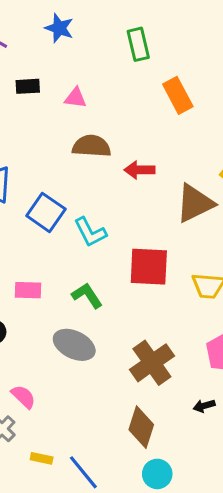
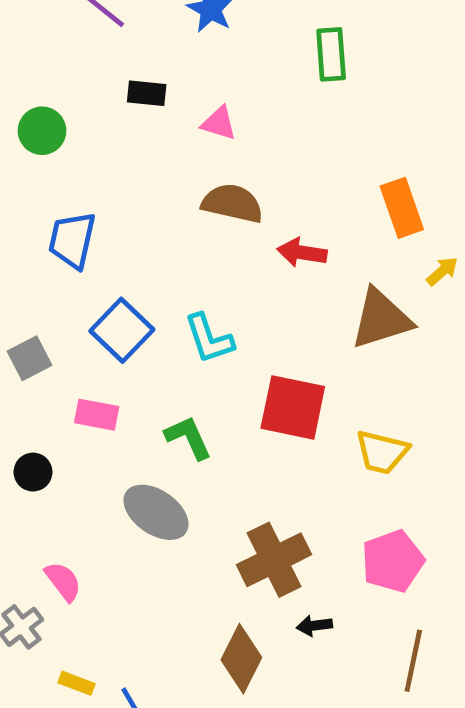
orange rectangle: (178, 95) -> (402, 208), moved
blue square: (46, 212) -> (122, 330), moved
black arrow: (204, 406) -> (314, 626), moved

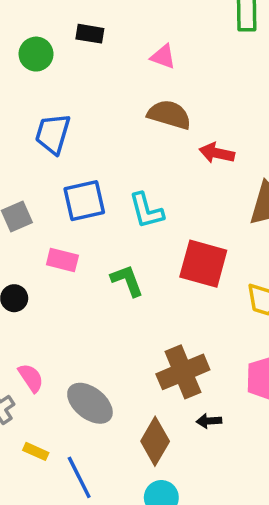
black rectangle: (147, 93) -> (90, 34), moved
blue square: (122, 330) -> (84, 201), turned 30
gray ellipse: (156, 512) -> (90, 403), moved

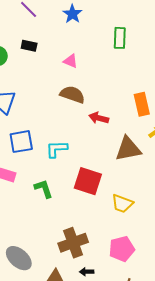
cyan L-shape: (146, 211) -> (57, 149), turned 100

